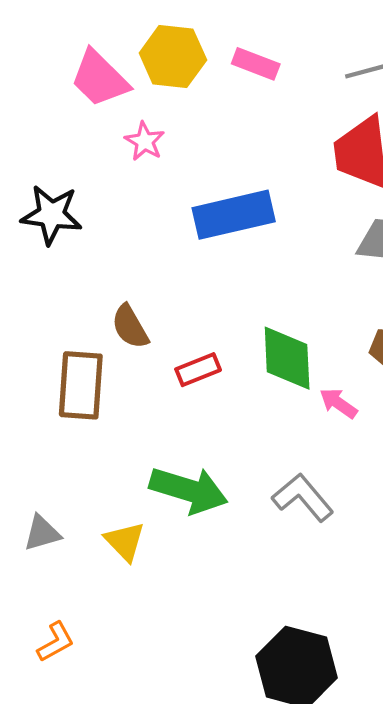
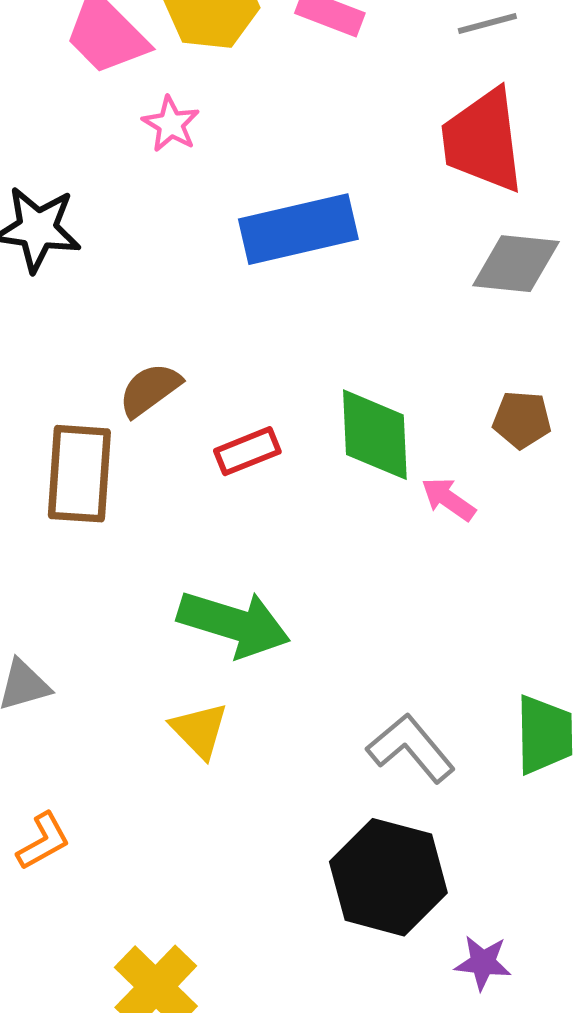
brown semicircle: (130, 327) -> (150, 390), turned 84
gray L-shape: (303, 497) -> (411, 748), moved
yellow triangle: (125, 541) -> (199, 730), moved

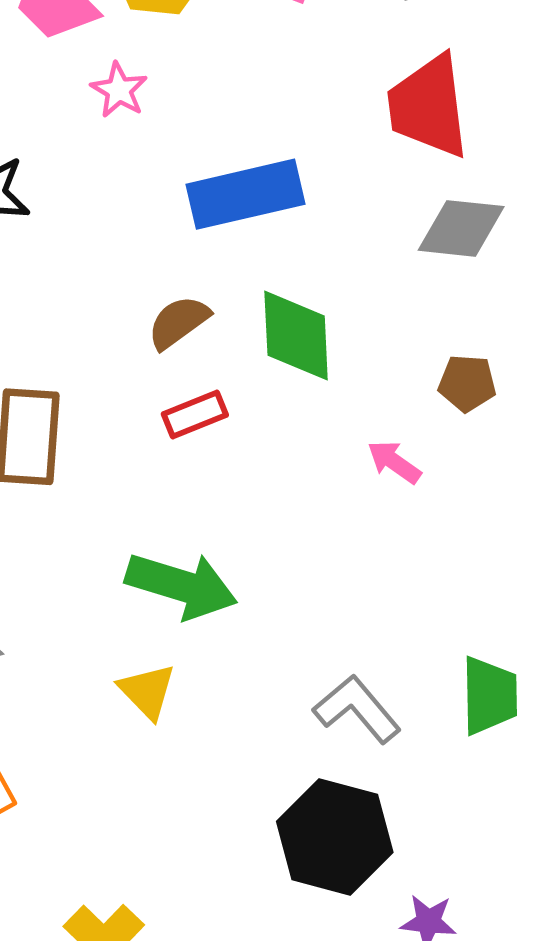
brown semicircle: (150, 390) -> (178, 322), moved
green diamond: (375, 435) -> (296, 336), moved

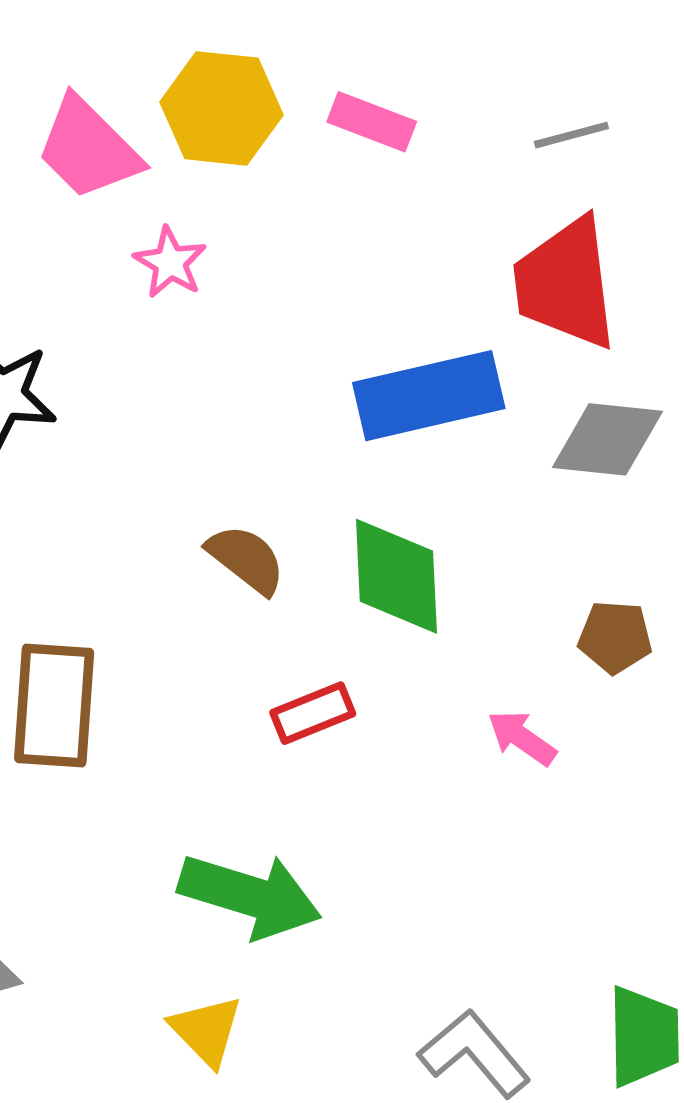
blue rectangle: (245, 194) -> (429, 396), moved
brown semicircle: (178, 322) -> (246, 559), turned 74
red rectangle: (195, 414) -> (313, 713), moved

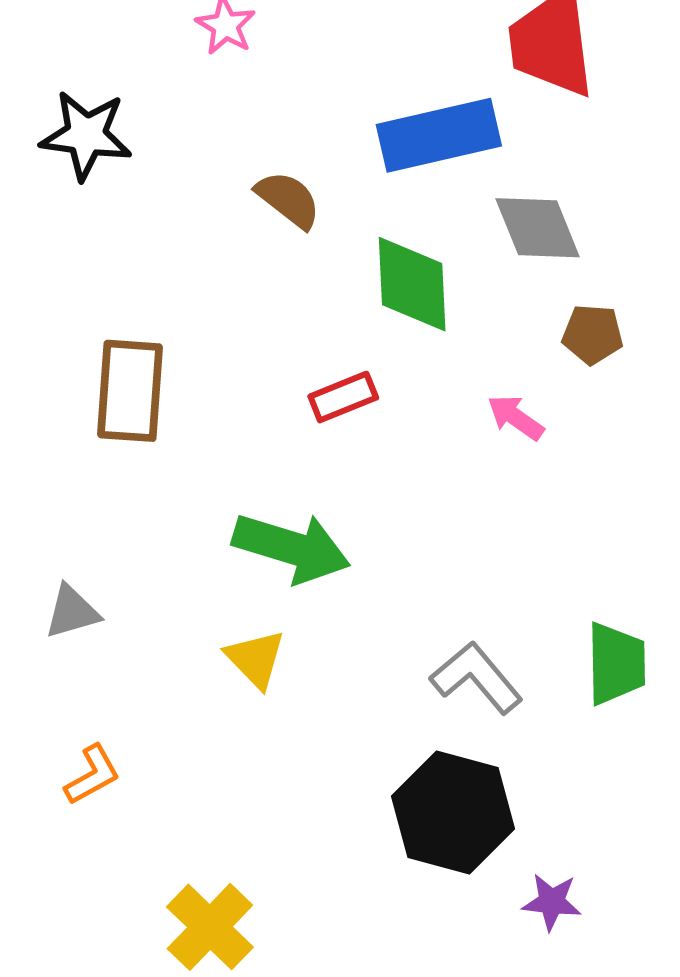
gray diamond: (607, 439) -> (538, 228), moved, turned 62
brown semicircle: (246, 559) -> (288, 200), moved

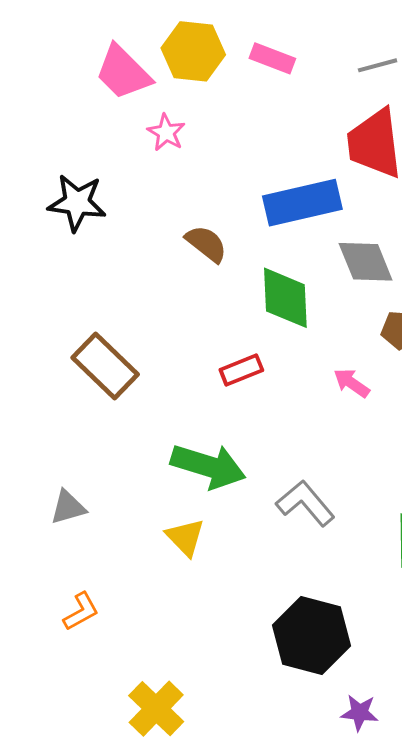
brown rectangle: (130, 391) -> (105, 366), turned -50
gray L-shape: (476, 678) -> (305, 503), moved
purple star: (552, 902) -> (360, 713), moved

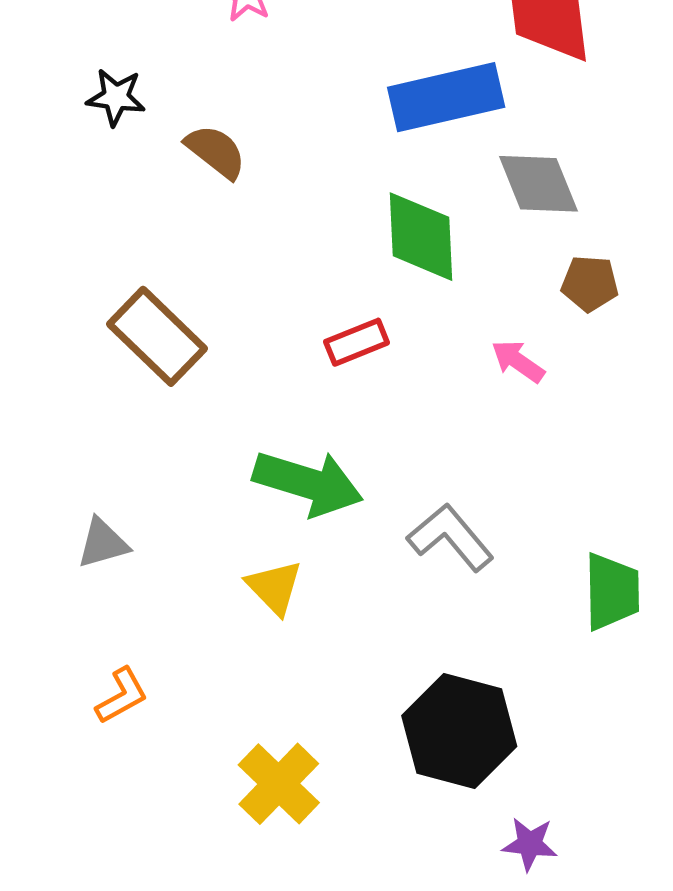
black star: (77, 203) -> (116, 97), size x0.7
brown semicircle: (206, 244) -> (216, 151), moved
yellow cross: (156, 709) -> (279, 784), moved

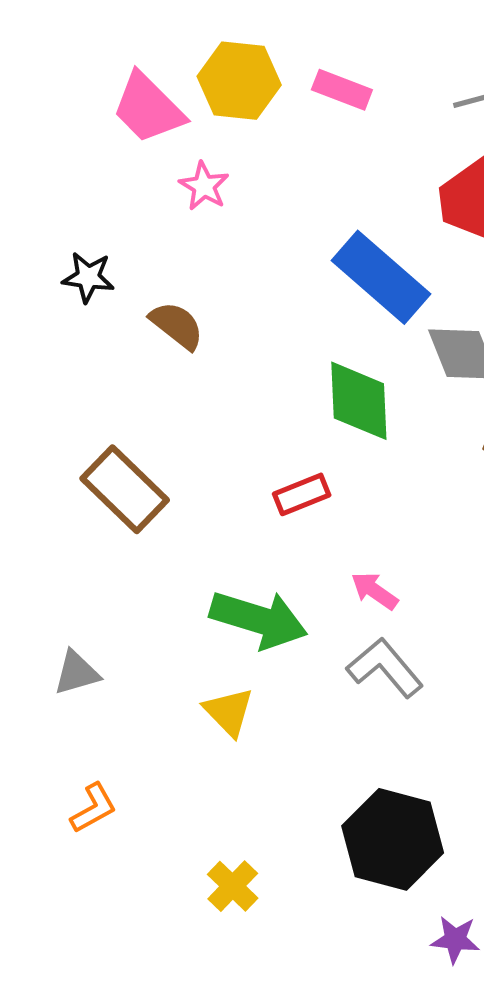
blue rectangle: (446, 97) -> (381, 277), turned 54
pink arrow: (518, 361) -> (374, 591), moved
yellow cross: (279, 784) -> (233, 886), size x0.7

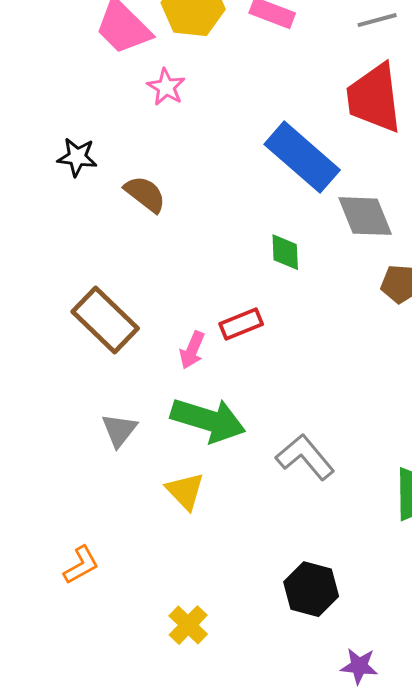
green diamond: (359, 401) -> (285, 252), size x0.6
pink arrow: (374, 591) -> (192, 350), moved, turned -102
gray triangle: (76, 673) -> (119, 430), moved, turned -36
black hexagon: (393, 839) -> (311, 589), size x0.7

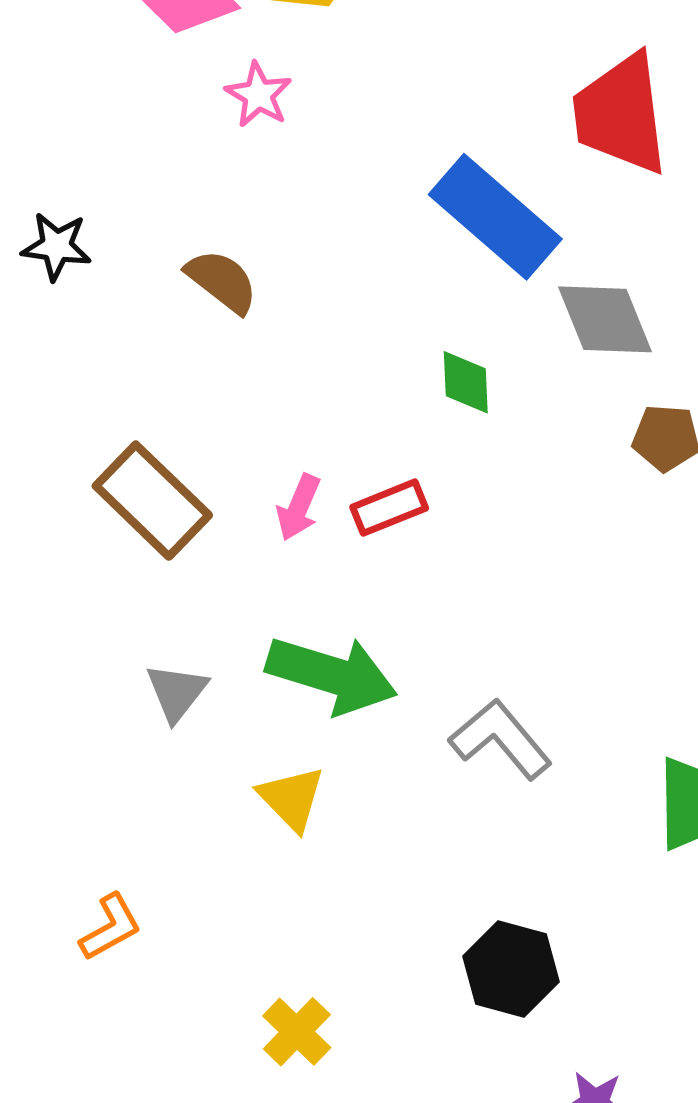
black star: (77, 157) -> (56, 246), moved
pink arrow: (192, 350) -> (299, 508), moved

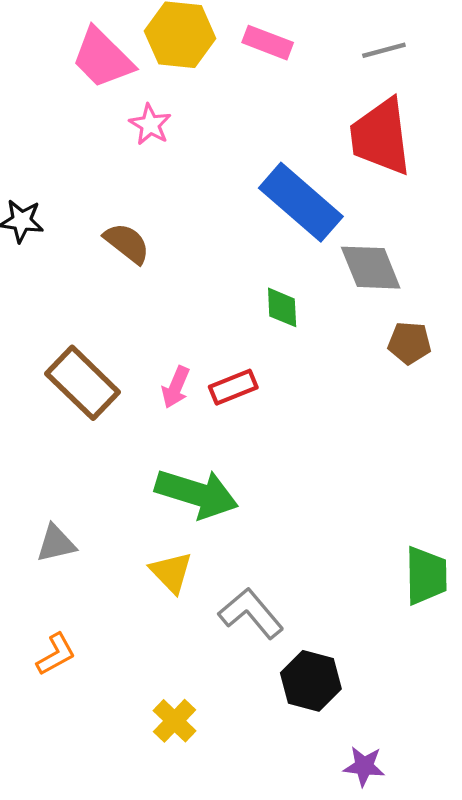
gray triangle: (177, 692) -> (56, 543), moved, turned 39
gray L-shape: (501, 739) -> (251, 613), moved

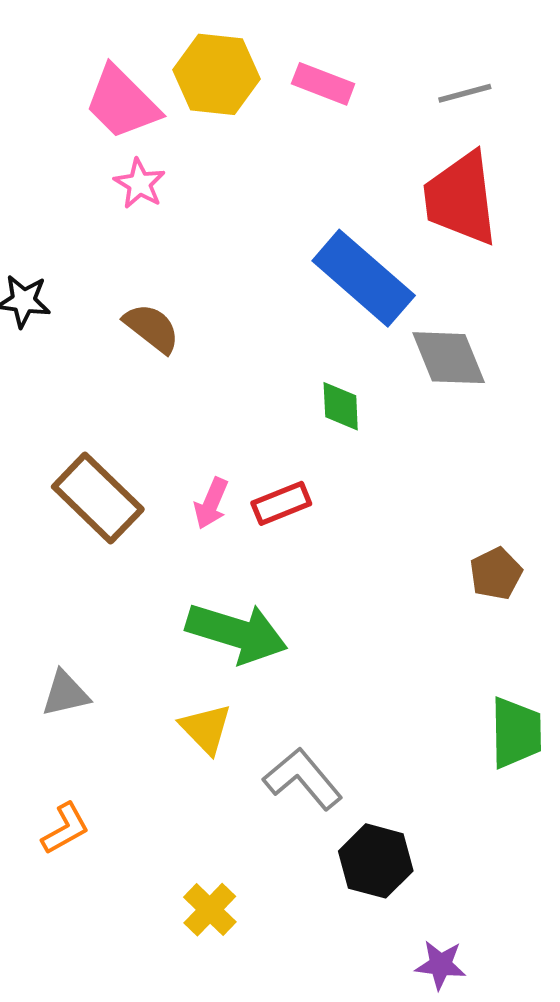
pink star: (150, 125) -> (140, 184), moved
brown pentagon: (409, 343) -> (496, 574), moved, turned -30

